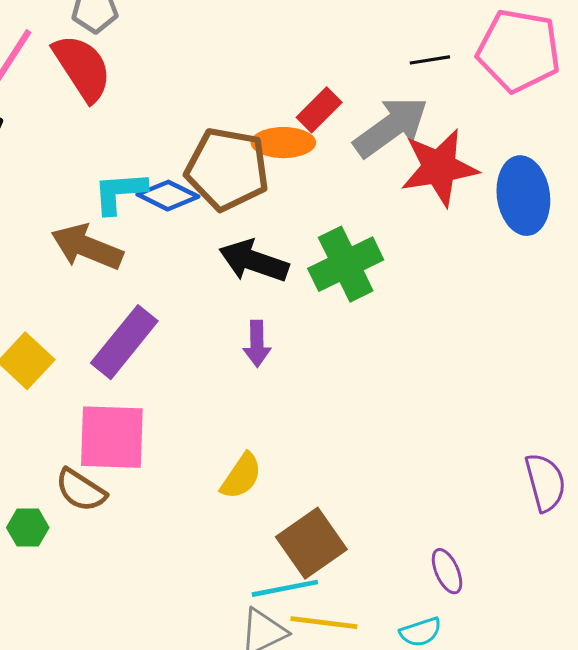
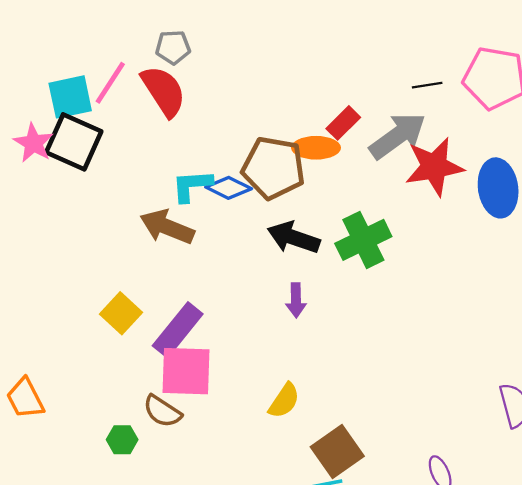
purple rectangle: (124, 342) -> (178, 330), moved

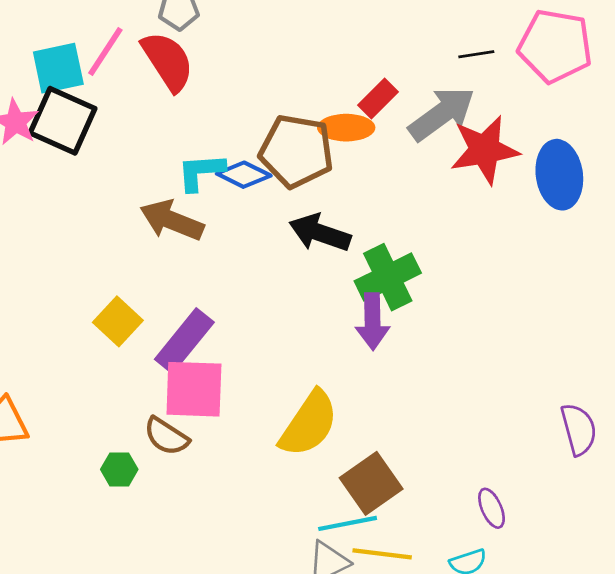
green cross: (363, 240) -> (388, 277), moved
purple arrow: (296, 300) -> (372, 321), moved, size x1.4
yellow semicircle: (284, 401) -> (309, 424), size x1.6

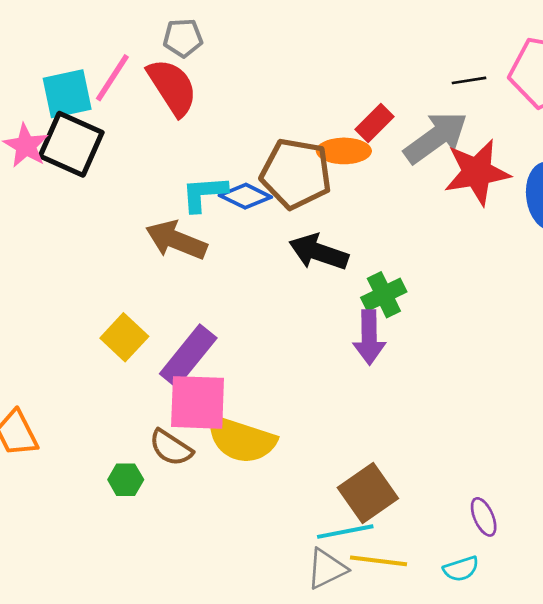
green cross: (388, 277) -> (384, 295), size x0.7
yellow semicircle: (309, 424) -> (241, 440), moved, turned 74

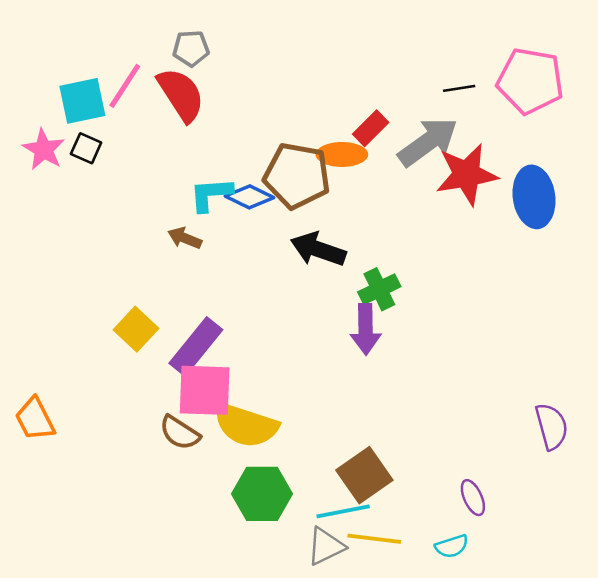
black square: (71, 144) -> (86, 148), size x0.5
brown arrow: (176, 240) -> (185, 238), size x0.6
green hexagon: (126, 480) -> (262, 494), moved, size x1.8

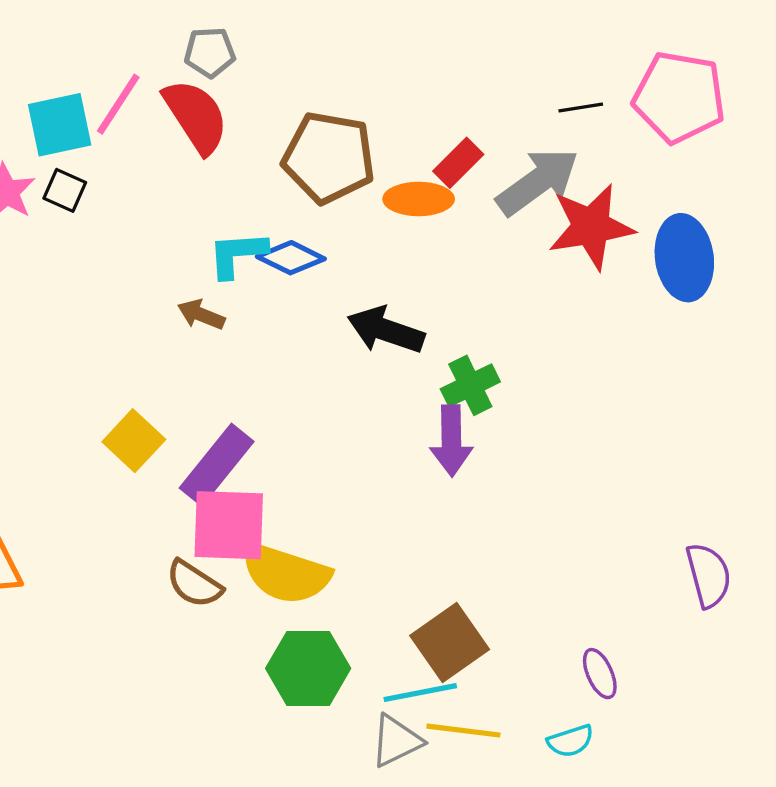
brown pentagon: (297, 176) -> (329, 158), moved

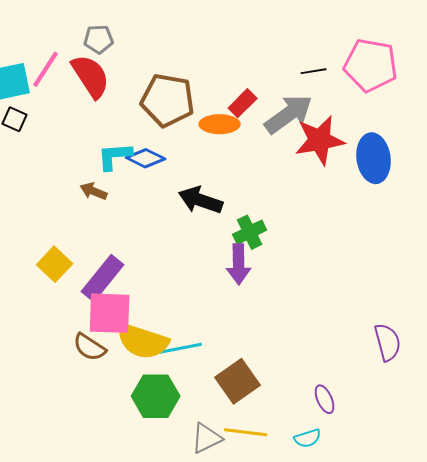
cyan line: (420, 693) -> (181, 348), moved

